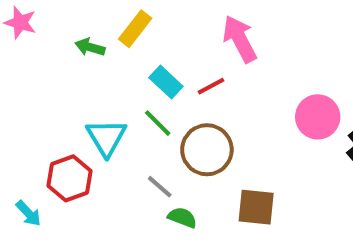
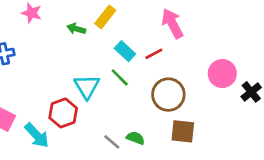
brown circle: (207, 150) -> (168, 95), moved
gray line: (160, 187) -> (112, 142), moved
cyan arrow: (28, 213) -> (37, 135), size x1.5

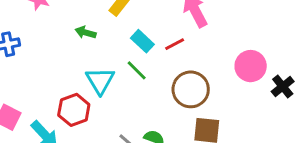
green arrow: (76, 29) -> (86, 32), moved

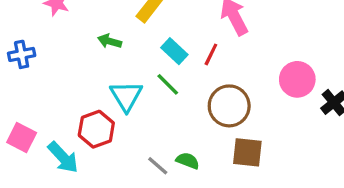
red line: (175, 44) -> (211, 54), turned -36

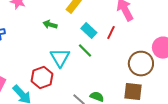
brown circle: (229, 106) -> (141, 64), moved

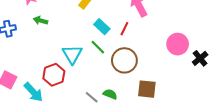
green arrow: (50, 25) -> (41, 21), moved
brown circle: (141, 64) -> (124, 60), moved

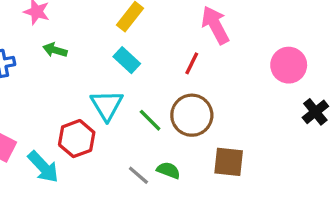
cyan rectangle: (102, 27) -> (127, 60), moved
pink circle: (178, 44) -> (289, 65), moved
green line: (98, 47) -> (150, 120), moved

